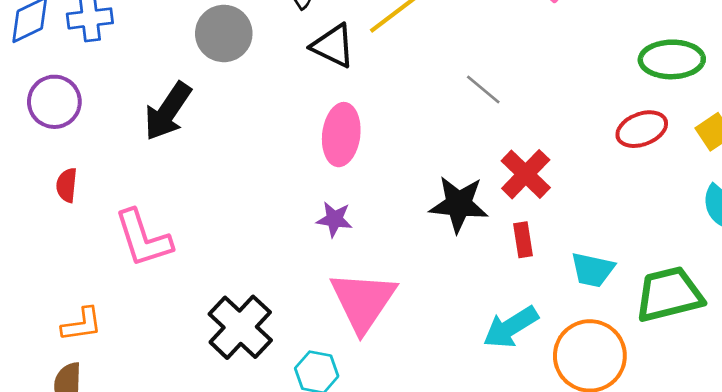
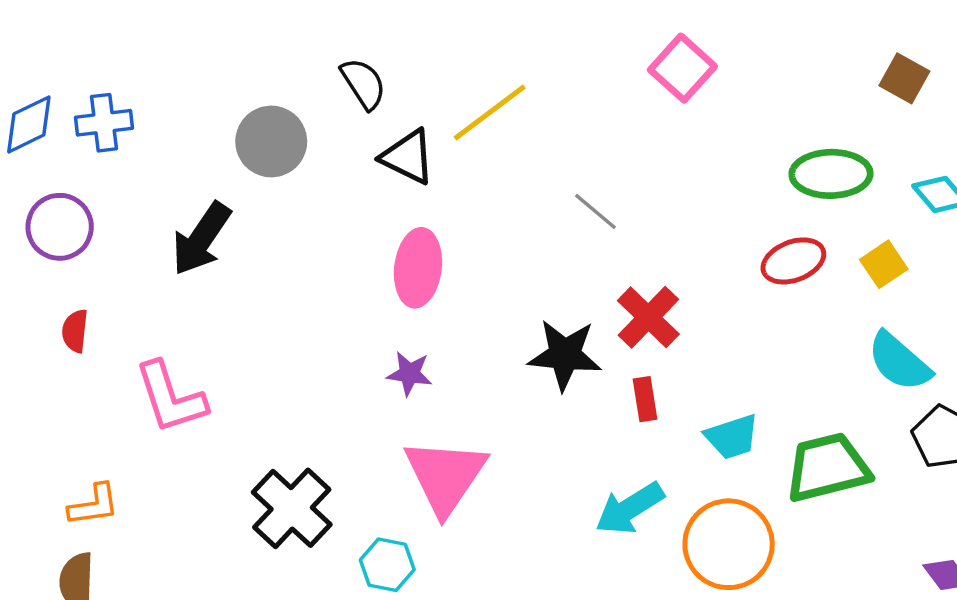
cyan trapezoid: (593, 270) -> (732, 437), turned -30

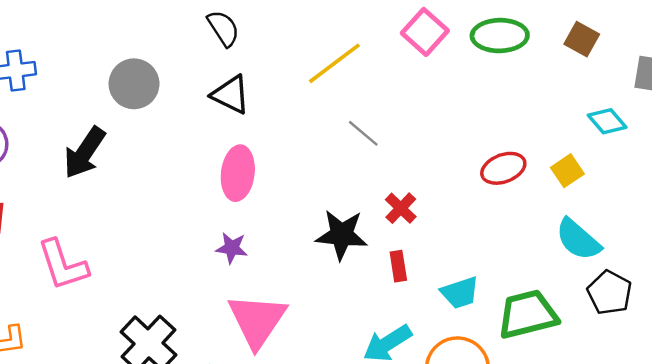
black semicircle: (363, 83) -> (223, 28), moved
yellow line: (490, 112) -> (334, 63), moved
green ellipse: (831, 174) -> (500, 36), moved
red cross: (648, 317) -> (401, 208), size x0.7

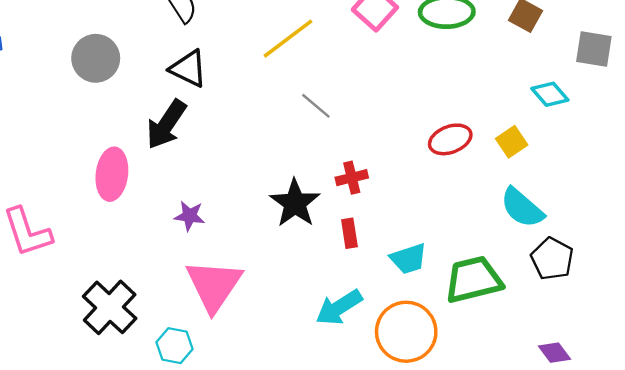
black arrow: (85, 153) -> (166, 124), moved
pink ellipse: (238, 173) -> (112, 174), moved
red cross: (401, 208) -> (352, 178), turned 32
black star: (342, 235) -> (295, 203), turned 30

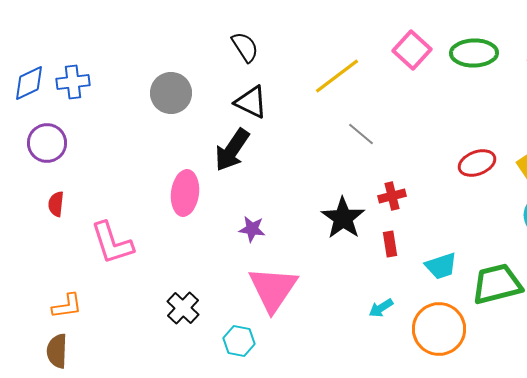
black cross: (110, 307) -> (183, 308), size x0.7
cyan arrow: (339, 307) -> (381, 308), size x0.6

